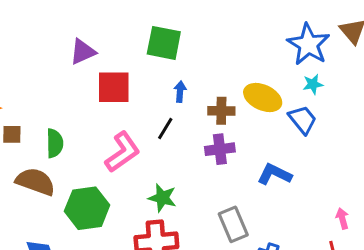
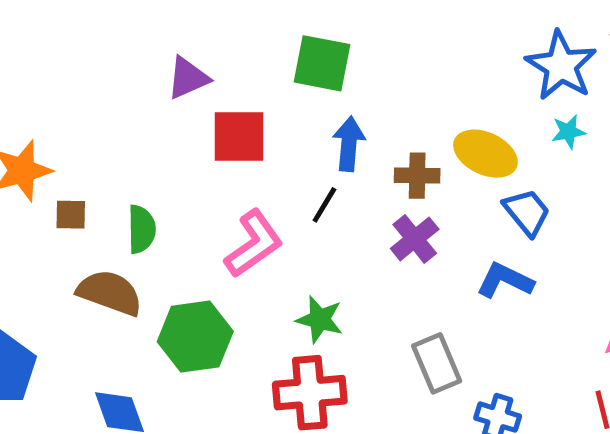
blue arrow: (180, 92) -> (349, 144), size x1.5
blue trapezoid: (303, 120) -> (527, 212), moved
purple cross: (220, 149) -> (415, 239), turned -32

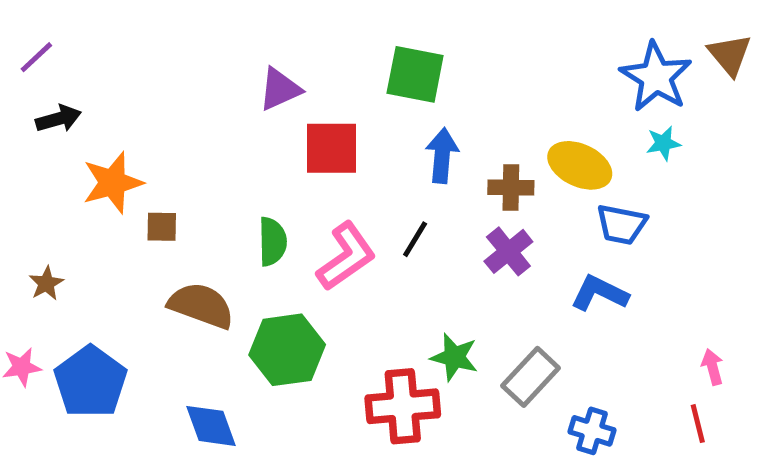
black line: (324, 205) -> (415, 239), moved
blue trapezoid: (527, 212) -> (622, 224), turned 140
green semicircle: (141, 229) -> (272, 242), moved
green star: (320, 319) -> (454, 357), moved
gray rectangle: (437, 363) -> (531, 377), turned 66

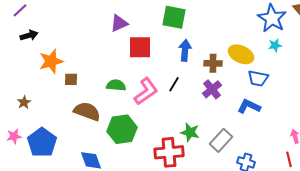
green semicircle: (272, 242) -> (116, 85), turned -84

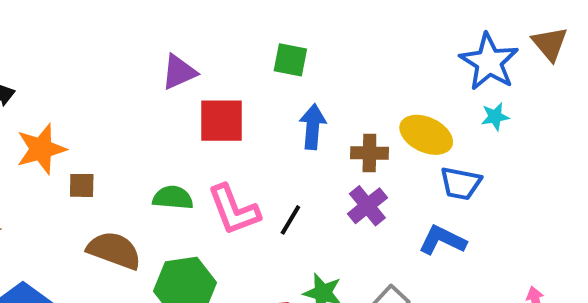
green square: (174, 17) -> (290, 60), size x0.7
black line: (174, 84) -> (290, 220), moved
pink L-shape: (146, 91) -> (234, 210), turned 104

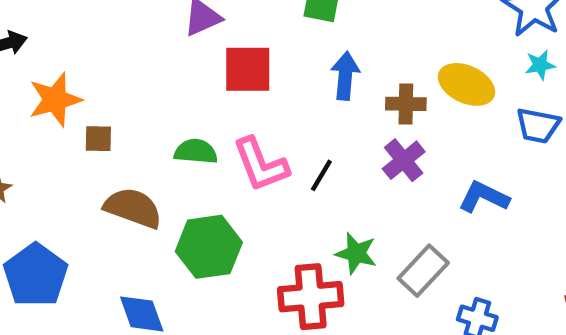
blue trapezoid: (461, 183) -> (538, 126), moved

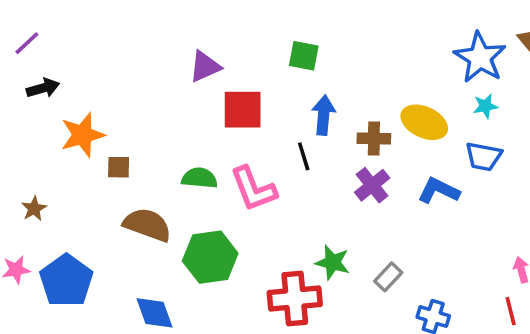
black line: (321, 175) -> (304, 156), moved, turned -48
blue L-shape: (484, 197) -> (439, 191), moved
gray rectangle: (423, 271) -> (388, 277), size x0.7

